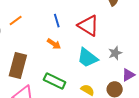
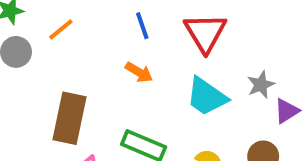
red triangle: (88, 26) -> (205, 33), turned 30
purple triangle: (128, 75) -> (287, 111), moved

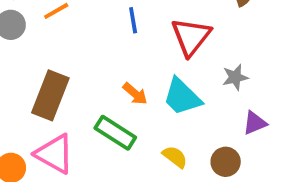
orange arrow: (139, 72) -> (135, 94), moved
gray star: (261, 85) -> (235, 77), moved

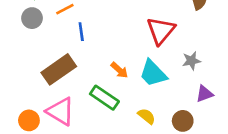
blue line: (133, 20) -> (81, 32), moved
brown rectangle: (50, 95) -> (59, 69), turned 32

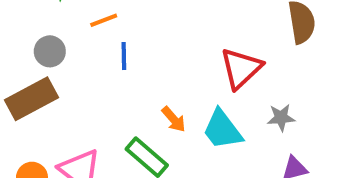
gray circle: (32, 18) -> (50, 51), moved
brown rectangle: (59, 69) -> (31, 99), moved

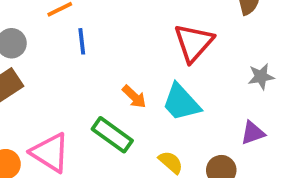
gray star: (281, 118) -> (261, 77), moved

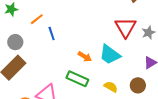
red triangle: (194, 43) -> (126, 27), moved

